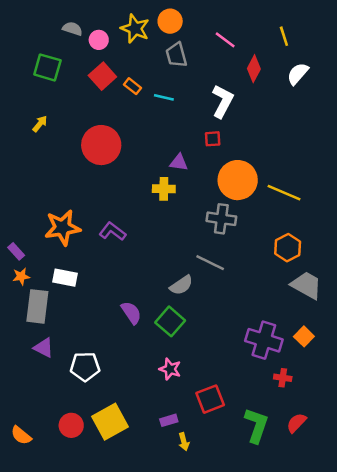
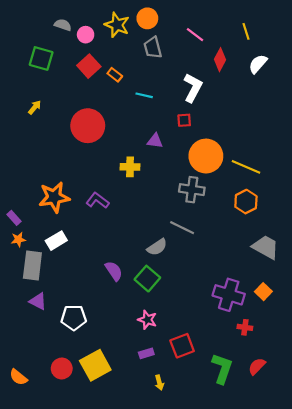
cyan line: (164, 97) -> (144, 95), moved
yellow cross: (164, 189) -> (130, 167), moved
orange hexagon: (288, 248) -> (246, 202), moved
white rectangle: (65, 278) -> (56, 241), turned -42
purple rectangle: (169, 420) -> (146, 353), moved

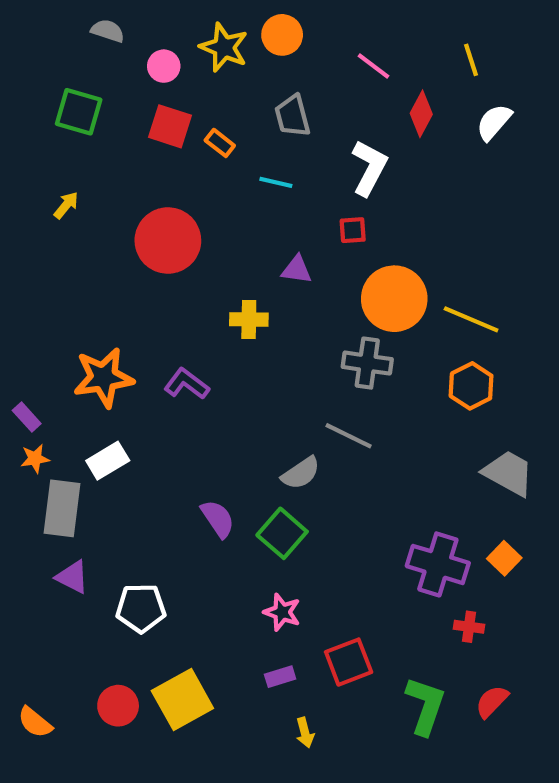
gray semicircle: (63, 25) -> (108, 31), moved
gray trapezoid: (153, 48) -> (292, 116), moved
red square: (89, 66) -> (170, 126), turned -30

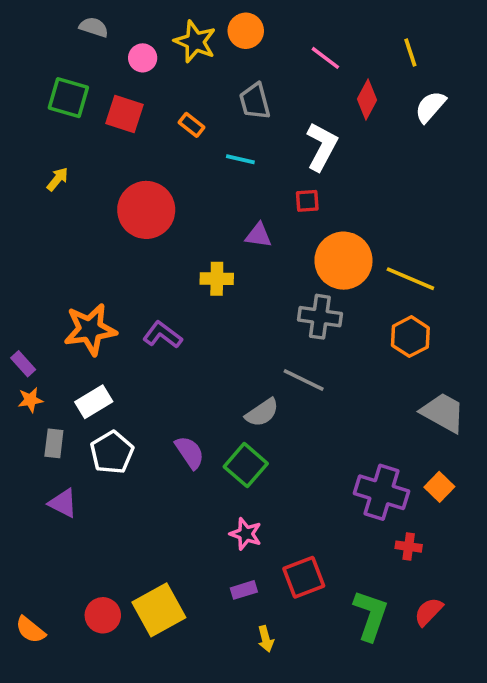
red square: (170, 126) -> (125, 114), moved
gray rectangle: (62, 508) -> (54, 443), size x0.6
white pentagon: (141, 608) -> (112, 452), moved, turned -30

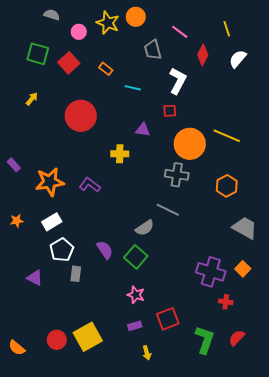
gray trapezoid: (255, 101) -> (153, 50), moved
red square: (125, 114) -> (69, 63), turned 30
yellow line: (410, 279) -> (227, 136), moved
purple rectangle: (23, 364) -> (14, 165), moved
gray rectangle: (54, 443) -> (76, 274), moved

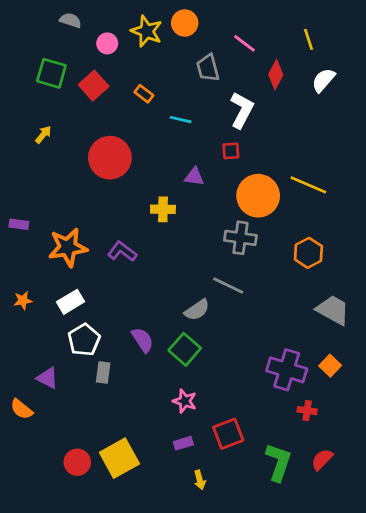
purple rectangle: (14, 165) -> (19, 224), turned -40
orange semicircle: (17, 348) -> (22, 409), moved

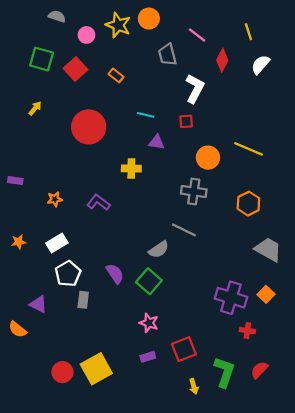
cyan line: (181, 120) -> (146, 115), moved
orange circle: (258, 196) -> (208, 158), size x0.7
orange star: (68, 247) -> (55, 199), size x0.5
yellow arrow: (200, 480) -> (194, 386), moved

